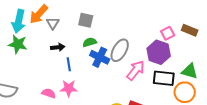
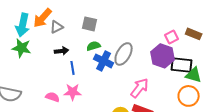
gray triangle: (53, 23) -> (57, 27), turned 32
pink arrow: (136, 70) -> (140, 88), moved
black rectangle: (164, 78) -> (182, 65), moved

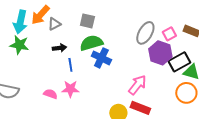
green semicircle: (94, 46) -> (91, 43), size x1.6
gray ellipse: (124, 54) -> (145, 33), moved
black rectangle: (182, 65) -> (179, 62), turned -35

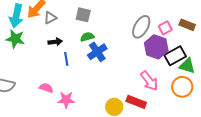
green semicircle: (91, 43) -> (87, 37), size x0.6
blue cross: (101, 58) -> (97, 52), turned 30
pink arrow: (137, 85) -> (149, 81), moved, turned 105
pink star: (70, 89) -> (66, 100), moved

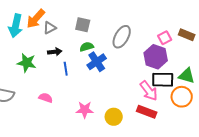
gray ellipse: (141, 27) -> (122, 37), moved
green star: (15, 39) -> (27, 63), moved
black rectangle: (175, 56) -> (163, 80), moved, turned 30
pink star: (66, 100) -> (85, 110), moved
red rectangle: (136, 102) -> (147, 112), moved

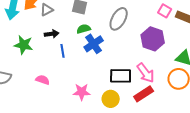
pink square: (165, 38) -> (165, 11), moved, turned -32
black rectangle: (163, 80) -> (121, 76), moved
red rectangle: (147, 112) -> (144, 94), turned -54

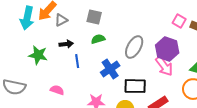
gray ellipse: (119, 19) -> (134, 47), moved
blue cross: (94, 44) -> (110, 69), moved
pink arrow: (146, 73) -> (164, 66), moved

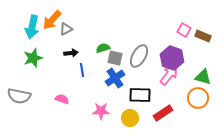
gray square: (94, 17) -> (115, 58), moved
green star: (38, 55) -> (33, 58), moved, turned -30
pink arrow: (164, 66) -> (169, 75), turned -105

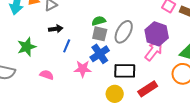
green semicircle: (103, 48) -> (99, 21), moved
green star: (33, 58) -> (27, 47), moved
blue line: (82, 70) -> (67, 46), turned 32
pink star: (101, 111) -> (83, 69), moved

